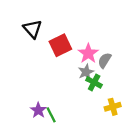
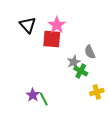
red square: (60, 45) -> (52, 39), turned 30
pink star: (88, 53) -> (57, 25), moved
gray semicircle: (105, 60) -> (90, 52), turned -56

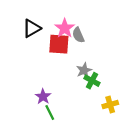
black triangle: (28, 25) -> (32, 28), turned 42
gray semicircle: (90, 52) -> (78, 35), moved
purple star: (33, 95) -> (43, 97), moved

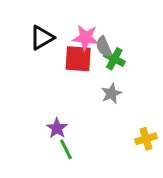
pink star: (65, 28) -> (86, 38), turned -30
green cross: (92, 81) -> (114, 59), moved

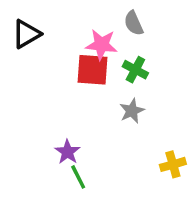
black triangle: (42, 38) -> (26, 34), moved
gray semicircle: (104, 47) -> (134, 23), moved

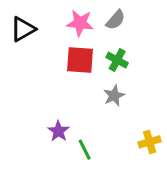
gray semicircle: (134, 23) -> (116, 20), turned -115
pink star: (101, 45) -> (80, 23), moved
green line: (78, 177) -> (85, 150), moved

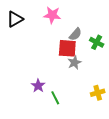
gray semicircle: (116, 20) -> (75, 34), moved
red square: (80, 60) -> (67, 48), moved
green cross: (117, 60) -> (97, 42), moved

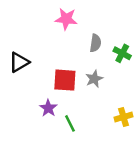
black triangle: (15, 19) -> (19, 62), moved
gray semicircle: (75, 34) -> (95, 43), turned -32
red square: (67, 48) -> (65, 80), moved

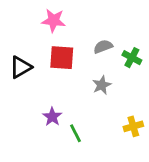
pink star: (66, 19) -> (54, 20), moved
gray semicircle: (95, 43) -> (103, 47), turned -120
red square: (65, 80) -> (62, 58), moved

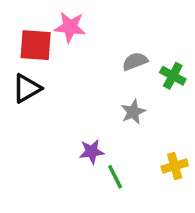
red square: (62, 58) -> (36, 45), moved
purple star: (52, 117) -> (92, 152), moved, turned 30
green line: (76, 133) -> (115, 177), moved

